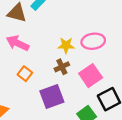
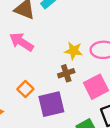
orange square: (25, 74) -> (25, 89), moved

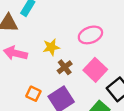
yellow star: (74, 51) -> (51, 47), moved

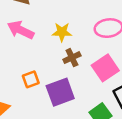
orange square: (33, 94) -> (31, 79), turned 32

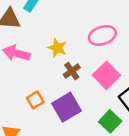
yellow star: (62, 32) -> (57, 48), turned 30

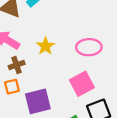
brown cross: (72, 71) -> (17, 65), moved

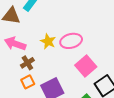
pink ellipse: (89, 47) -> (71, 41), moved

